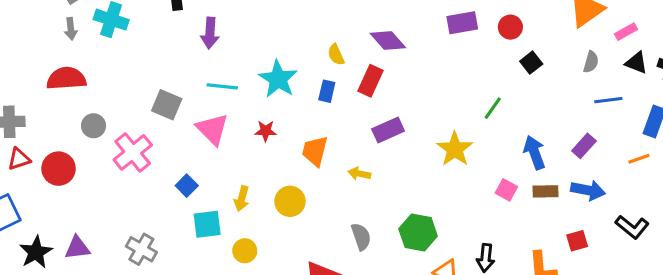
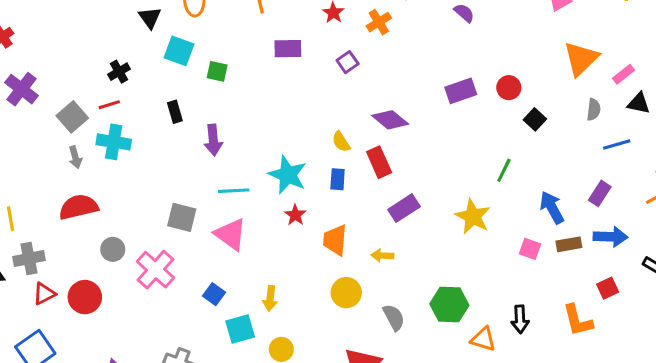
red rectangle: (370, 81) -> (379, 162), turned -40
red star: (266, 131) -> (295, 215), moved, turned -30
yellow circle: (290, 201) -> (346, 293), moved

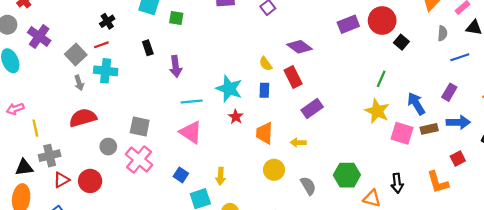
red circle: (509, 88) -> (382, 20), size x1.6
gray square: (182, 217) -> (140, 126), moved
yellow star: (473, 217) -> (377, 111), moved
pink square: (530, 249) -> (402, 133), size x1.5

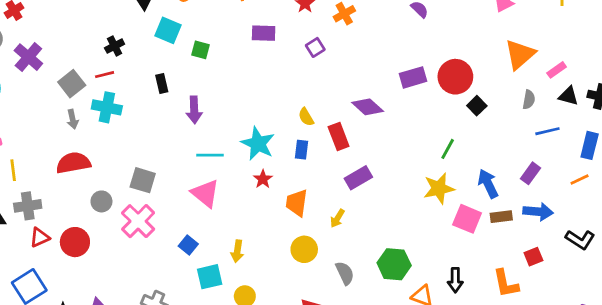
purple diamond: (299, 47) -> (368, 107), moved
yellow star: (377, 111) -> (439, 188), turned 30
yellow arrow: (298, 143) -> (337, 218), turned -64

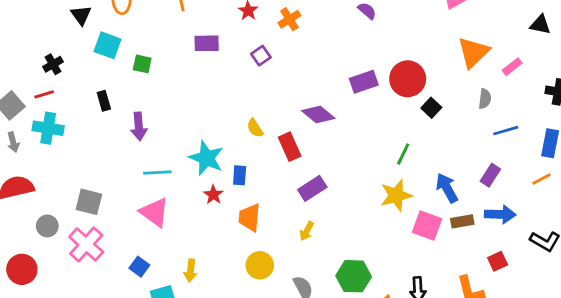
black triangle: (568, 96) -> (540, 25), moved
blue rectangle: (301, 150) -> (240, 175), moved
yellow arrow: (337, 218) -> (307, 231), moved

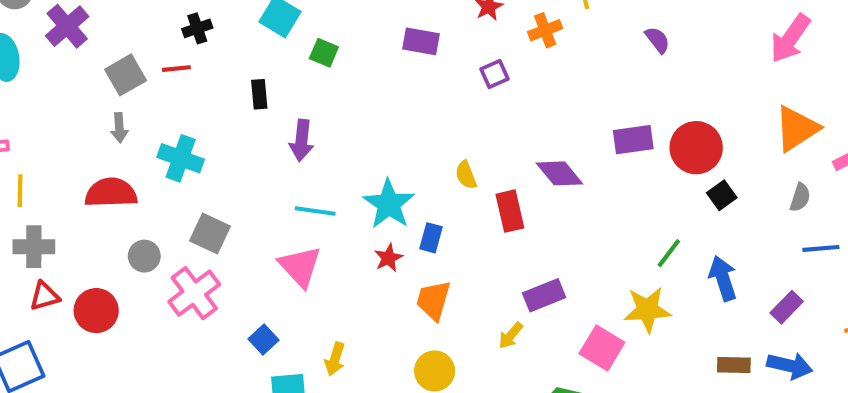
cyan cross: (48, 128) -> (181, 158), moved
purple rectangle: (312, 188) -> (544, 295), moved
blue arrow: (447, 188) -> (723, 278), moved
pink square: (427, 225) -> (602, 348), moved

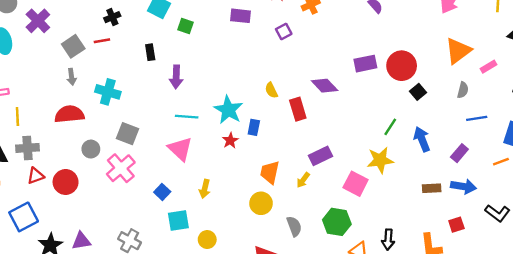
orange trapezoid: (433, 300) -> (270, 172), moved
yellow arrow: (335, 359) -> (205, 189), moved

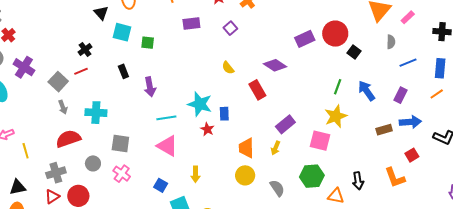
yellow semicircle: (271, 90) -> (228, 68), moved
gray cross: (28, 148) -> (56, 173), moved
pink cross: (121, 168) -> (122, 174), size x0.7

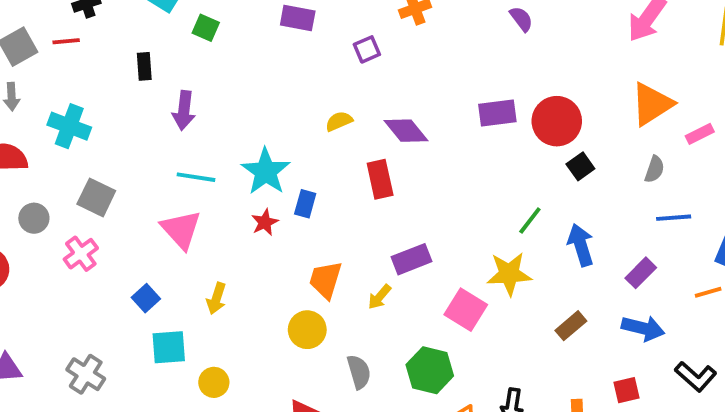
purple diamond: (275, 65) -> (406, 131), moved
yellow semicircle: (228, 68) -> (339, 121), turned 88
brown rectangle: (384, 130) -> (571, 326), moved, turned -42

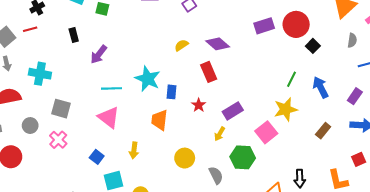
purple arrow: (184, 110) -> (99, 54), turned 42
red star: (265, 222) -> (199, 105), moved
orange trapezoid: (326, 280) -> (159, 120), moved
pink square: (466, 310) -> (266, 132), turned 30
green hexagon: (430, 370) -> (243, 157), moved

